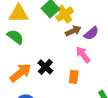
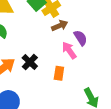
purple semicircle: (91, 33) -> (80, 38), moved, turned -84

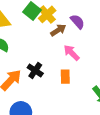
purple semicircle: (80, 38) -> (77, 22), moved

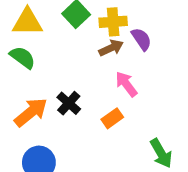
yellow cross: (47, 14) -> (113, 22), moved, turned 30
orange rectangle: (65, 77) -> (112, 118), turned 48

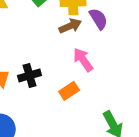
black cross: (69, 103) -> (29, 75), turned 30

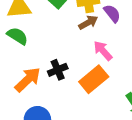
orange rectangle: (69, 91) -> (94, 79), size x1.6

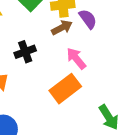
black cross: (58, 70) -> (25, 52), moved

